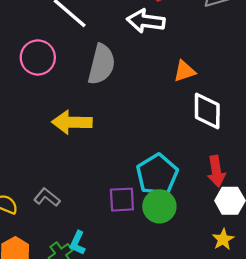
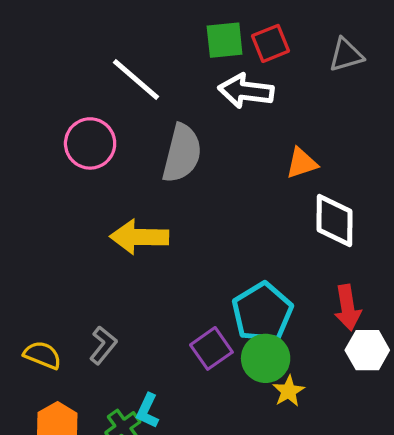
gray L-shape: (47, 197) -> (103, 345), turned 90
purple square: (122, 200) -> (211, 348), turned -32
yellow star: (223, 239) -> (289, 391), moved

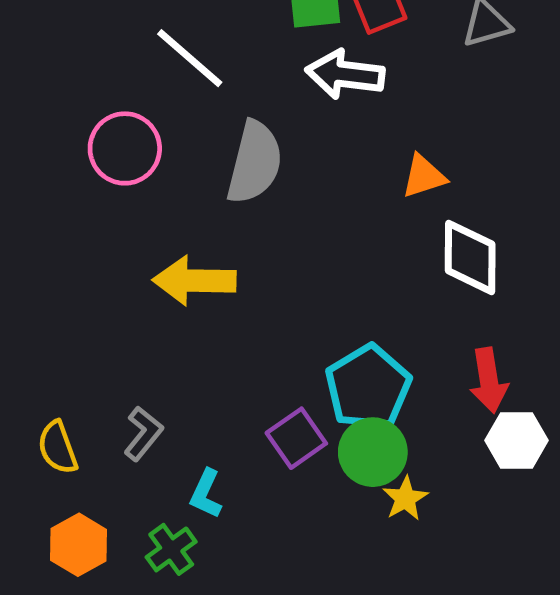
yellow semicircle: (43, 355) -> (58, 447), turned -132
cyan L-shape: (147, 411) -> (206, 494), moved

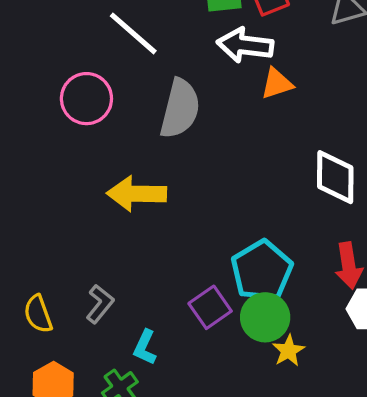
orange triangle: (424, 176) -> (277, 84), moved

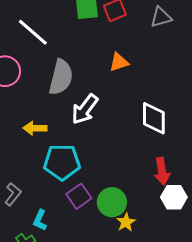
white arrow: (245, 45) -> (85, 109), moved, turned -60
yellow arrow: (137, 194) -> (35, 128), size x0.7
cyan pentagon: (262, 271) -> (62, 162), moved, turned 30

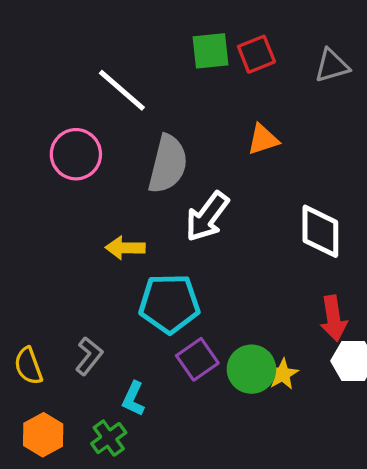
yellow star: (126, 222) -> (283, 374), moved

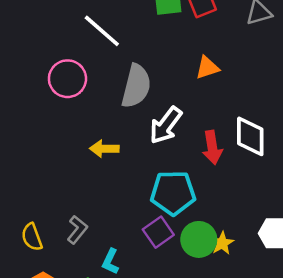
cyan pentagon: (169, 304) -> (173, 193), moved
red arrow: (334, 318) -> (212, 147), moved

